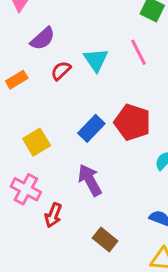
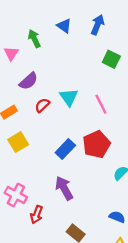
pink line: (139, 52) -> (101, 104), moved
red pentagon: (132, 122) -> (96, 144), turned 30
yellow square: (37, 142) -> (18, 142), moved

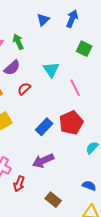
blue triangle: (64, 26) -> (43, 20), turned 40
green arrow: (34, 38) -> (18, 42), moved
cyan triangle: (69, 97) -> (51, 70), moved
purple arrow: (64, 188) -> (43, 161), turned -85

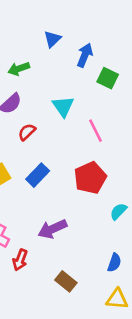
blue arrow: (72, 19) -> (85, 55), moved
green arrow: (18, 42) -> (19, 69), turned -84
blue rectangle: (44, 127) -> (38, 175), moved
blue semicircle: (89, 186) -> (114, 263), turned 88

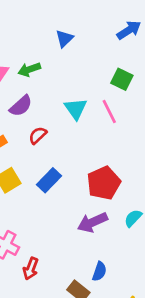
blue arrow: (85, 55) -> (129, 30), moved, turned 35
pink line: (96, 131) -> (109, 111), moved
purple arrow: (52, 229) -> (92, 222), moved
blue semicircle: (114, 263) -> (99, 271), moved

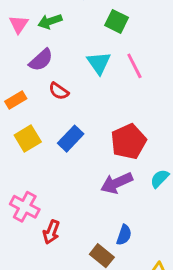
green square: (122, 79) -> (117, 21), moved
red semicircle: (38, 135) -> (59, 91), turned -102

